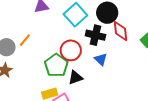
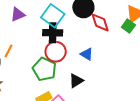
black cross: (95, 35) -> (53, 33), moved
black triangle: (76, 78) -> (76, 81), moved

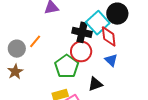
cyan square: (53, 16) -> (98, 23), moved
red diamond: (100, 22) -> (109, 36), moved

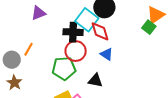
green pentagon: (67, 66) -> (64, 68), turned -30
black triangle: (95, 84) -> (95, 81), turned 42

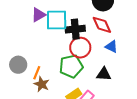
cyan square: (87, 20) -> (57, 20), moved, turned -30
orange line: (28, 49) -> (37, 73), moved
brown star: (14, 83) -> (42, 84), moved

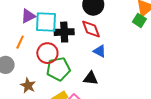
red circle: (80, 48) -> (47, 53), moved
orange line: (37, 73) -> (20, 42), moved

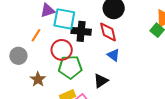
black triangle: (91, 78) -> (101, 81), turned -49

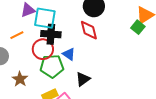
black cross: (81, 31) -> (51, 34), moved
orange line: (36, 35) -> (17, 35), turned 32
blue triangle: (113, 55) -> (69, 54), moved

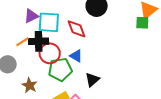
green square: (138, 27) -> (142, 23), turned -32
red diamond: (89, 30) -> (77, 29), moved
black cross: (51, 34) -> (39, 41), moved

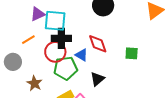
green square: (142, 23) -> (132, 53), moved
red diamond: (77, 29) -> (98, 44), moved
black cross: (39, 41) -> (61, 38), moved

